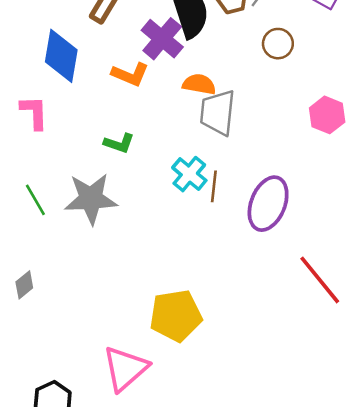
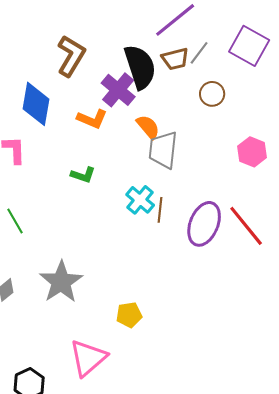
orange semicircle: (199, 84) -> (148, 127), turned 40
gray star: (91, 199) -> (61, 282), moved, turned -30
red line: (320, 280) -> (246, 226), moved
yellow pentagon: (176, 316) -> (129, 315), size x0.6

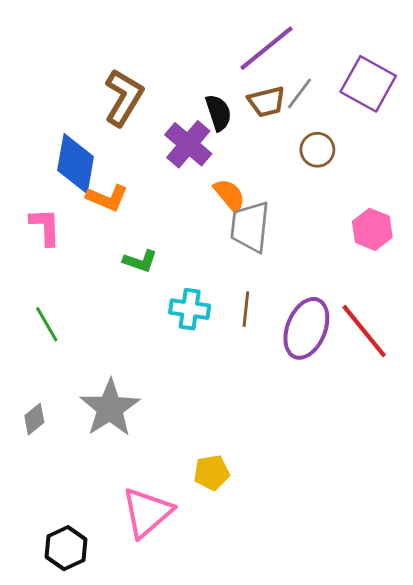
black semicircle: (140, 67) -> (218, 113), size x0.6
orange L-shape: (92, 119) -> (107, 198), moved
cyan cross: (140, 200) -> (190, 309), moved, turned -32
yellow pentagon: (129, 315) -> (212, 473), moved

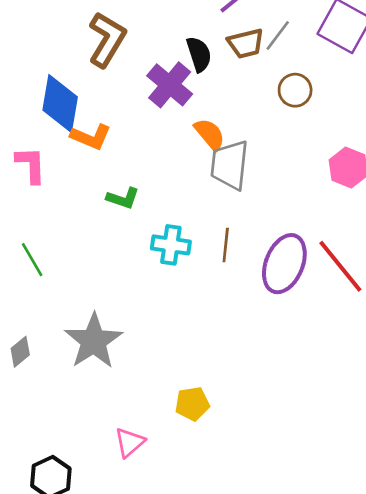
pink triangle: (147, 512) -> (130, 442), size x0.6

